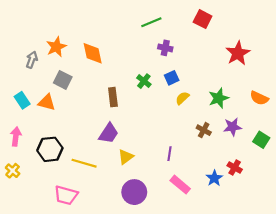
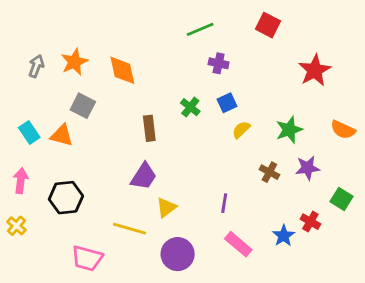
gray arrow: (32, 60) -> (36, 66), moved
green square: (261, 140) -> (341, 199), moved
yellow line: (84, 163) -> (130, 229), moved

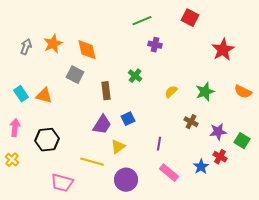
blue square: (227, 103) -> (128, 119), moved
gray square: (83, 106) -> (75, 75), moved
purple star: (308, 168) -> (218, 132), moved

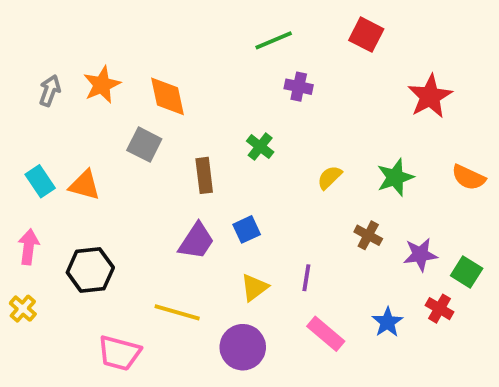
yellow triangle: (118, 147) -> (254, 287), moved
red cross: (220, 157) -> (440, 309), moved

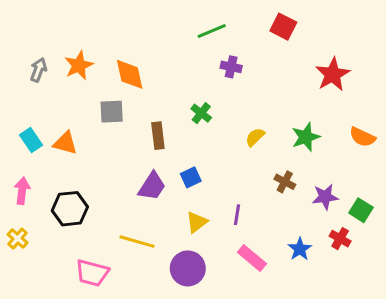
gray square: (144, 145) -> (112, 112), turned -30

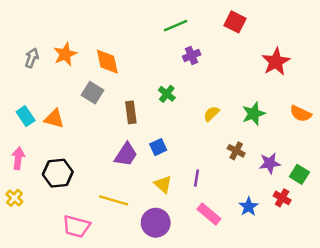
purple cross: (231, 67) -> (192, 55), turned -35
gray square: (112, 112) -> (92, 93), turned 35
yellow triangle: (197, 222) -> (163, 184), turned -42

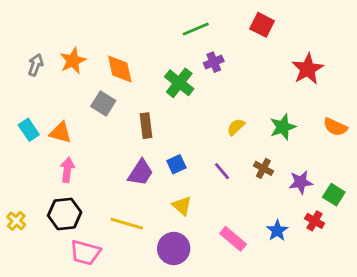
green cross: (167, 94) -> (179, 83), moved, size x1.5
pink arrow: (18, 158) -> (67, 170), moved
black hexagon: (58, 173) -> (65, 214), moved
purple line: (197, 178) -> (222, 171), moved, turned -49

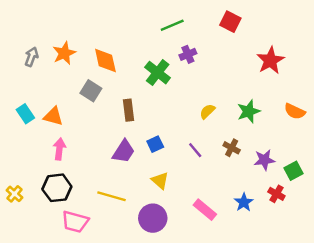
green square: (334, 195) -> (293, 171), turned 30

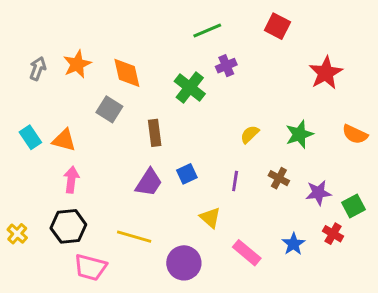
purple line: (195, 150) -> (235, 181), turned 49
yellow triangle: (160, 181) -> (210, 218), moved

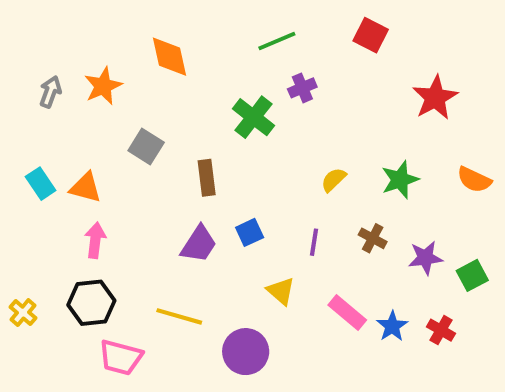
orange diamond: (127, 73) -> (169, 57), moved
red cross: (333, 234) -> (441, 330), moved
pink rectangle: (247, 253) -> (347, 313), moved

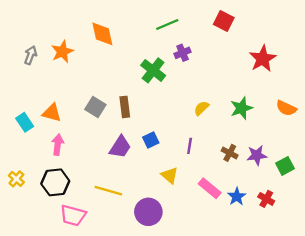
gray square: (146, 146) -> (95, 107), moved
cyan rectangle: (41, 184) -> (25, 122), moved
brown cross: (373, 238) -> (230, 153), moved
yellow cross: (23, 313) -> (16, 179), moved

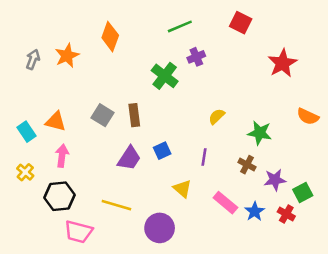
orange diamond: (102, 34) -> (110, 37), turned 32
green star: (241, 108) -> (260, 133), moved, turned 30
purple star: (257, 155) -> (275, 180), moved
green square: (285, 166) -> (303, 192), moved
yellow cross: (16, 179) -> (25, 172), moved

